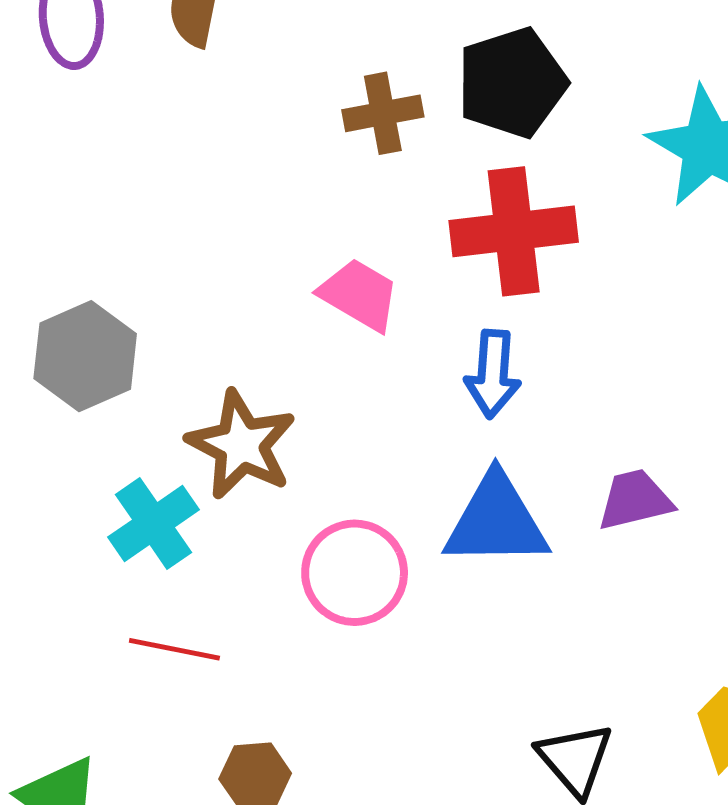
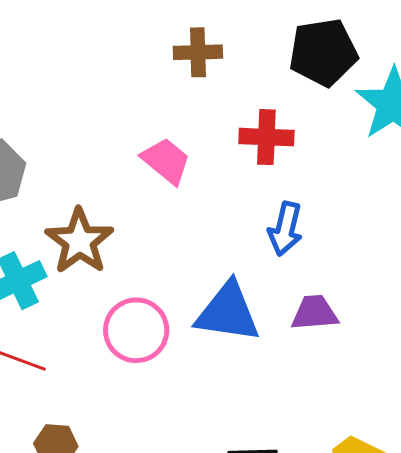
black pentagon: (512, 83) -> (323, 52), moved
red cross: (514, 231) -> (266, 137), size x0.7
blue arrow: (493, 374) -> (285, 229), moved

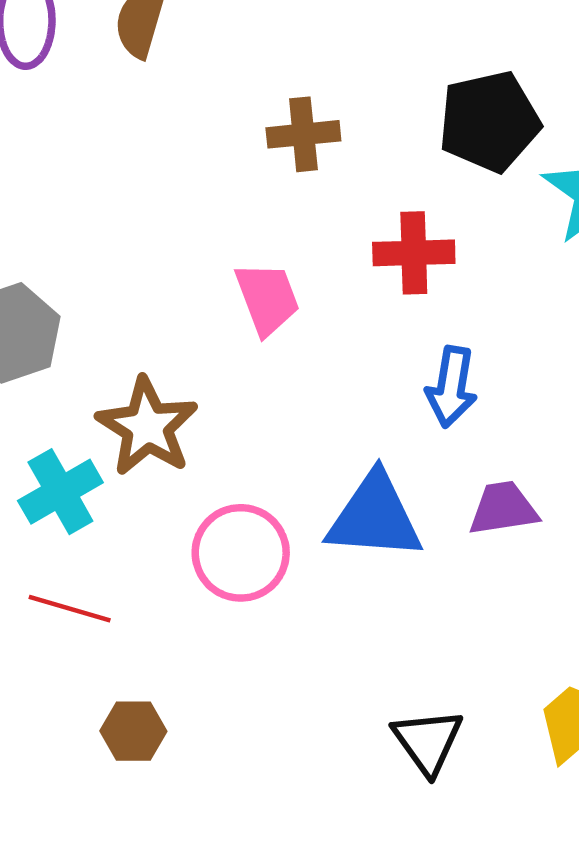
pink trapezoid: (166, 161) -> (267, 299), turned 34

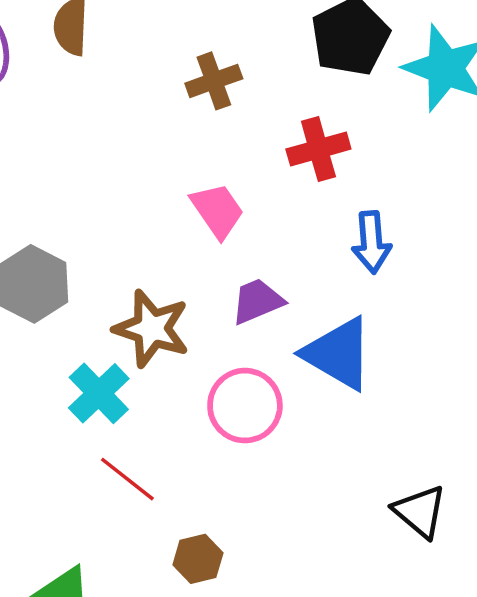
purple trapezoid: (503, 509) -> (257, 301), moved
blue triangle: (375, 517) -> (338, 354), turned 40
red line: (70, 609) -> (127, 479), turned 36

